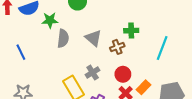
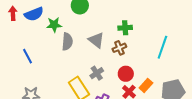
green cross: (131, 31) -> (125, 28), moved

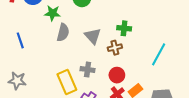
gray cross: (97, 73) -> (88, 70), turned 32

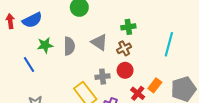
green star: (52, 13) -> (45, 45), moved
red circle: (117, 75) -> (125, 70), moved

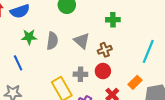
green cross: (128, 27) -> (113, 20), moved
blue line: (29, 65) -> (18, 63), moved
orange rectangle: (155, 85) -> (135, 82), moved

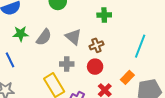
gray semicircle: (52, 41) -> (44, 37), turned 30
gray cross: (80, 74) -> (67, 64), moved

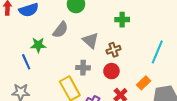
green star: (21, 34) -> (38, 45), moved
gray semicircle: (44, 37) -> (60, 30), moved

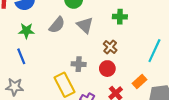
gray triangle: (91, 40) -> (85, 25), moved
green star: (38, 45) -> (26, 31), moved
brown cross: (114, 50) -> (110, 47), turned -32

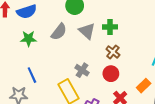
green cross: (120, 17) -> (110, 27), moved
blue line: (21, 56) -> (32, 75), moved
gray cross: (79, 64) -> (82, 70), turned 32

